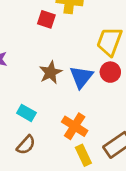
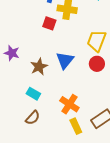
brown star: (51, 72) -> (39, 67), moved
blue triangle: (81, 77) -> (65, 60), moved

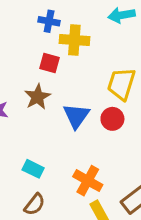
red circle: (97, 64) -> (112, 119), moved
brown star: (39, 67) -> (37, 97), moved

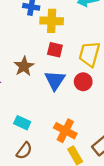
red square: (50, 63) -> (55, 50), moved

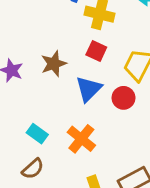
orange cross: (65, 131) -> (81, 139), moved

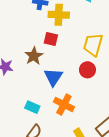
red square: (96, 51) -> (51, 39), moved
blue triangle: (89, 89) -> (53, 77), moved

